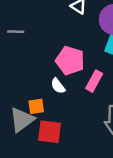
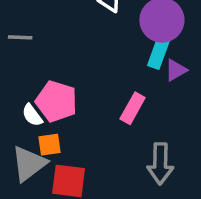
pink pentagon: (70, 61) -> (56, 101), moved
white semicircle: (58, 86) -> (32, 115), moved

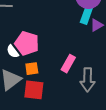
pink rectangle: (133, 108) -> (68, 64), moved
orange square: (50, 145) -> (32, 69), moved

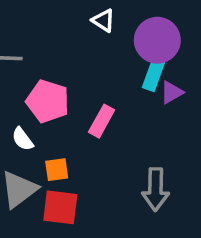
pink pentagon: (27, 43) -> (48, 101), moved
pink rectangle: (68, 64) -> (102, 121), moved

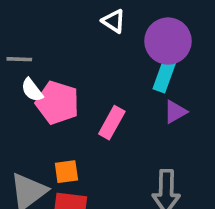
purple triangle: (172, 92) -> (175, 112), moved
white semicircle: (23, 139) -> (32, 90), moved

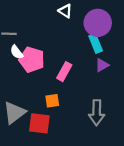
cyan rectangle: (164, 75) -> (96, 43), turned -42
orange square: (66, 172) -> (52, 101), moved

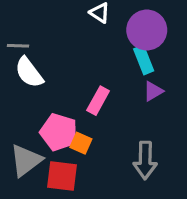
white semicircle: (17, 52) -> (29, 72), size x1.5
pink pentagon: (32, 60) -> (59, 132), moved
orange square: (52, 101) -> (81, 143), turned 32

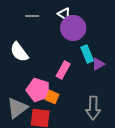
purple circle: (147, 30) -> (73, 28), moved
gray line: (18, 46) -> (32, 16), moved
cyan rectangle: (144, 60) -> (87, 54), moved

